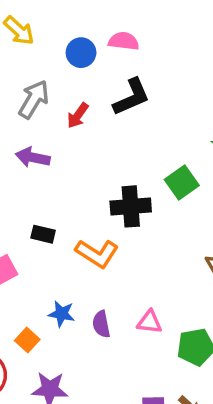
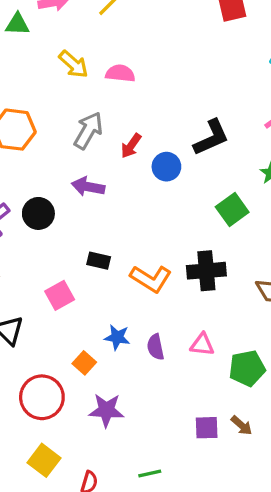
pink semicircle: (124, 41) -> (120, 73), moved
blue circle: (81, 53) -> (166, 167), moved
black L-shape: (132, 97) -> (211, 138), moved
black cross: (131, 206) -> (206, 271), moved

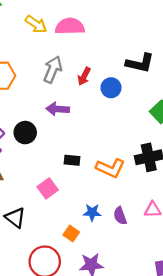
pink semicircle: (120, 73) -> (70, 26), size x1.4
black L-shape: (211, 138) -> (140, 63), turned 44

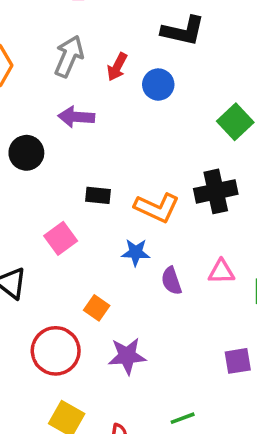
black L-shape: (140, 63) -> (183, 31), moved
blue star: (92, 212) -> (136, 252), moved

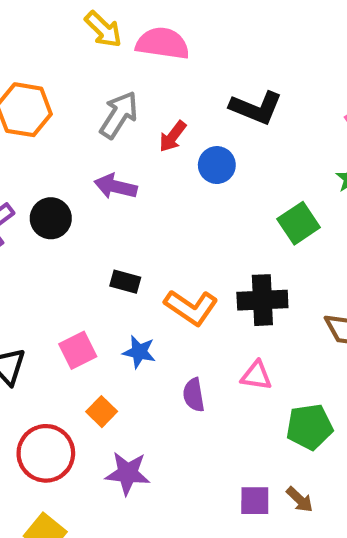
pink square: (61, 238) -> (78, 350), moved
blue star: (136, 252) -> (139, 352), moved
pink triangle: (221, 272) -> (256, 376), moved

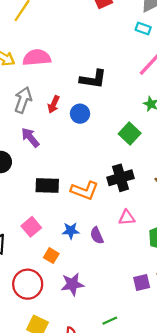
purple arrow: (116, 186) -> (30, 137), turned 50
black rectangle: (125, 282) -> (47, 185), size x1.5
blue star: (139, 352) -> (71, 231), moved

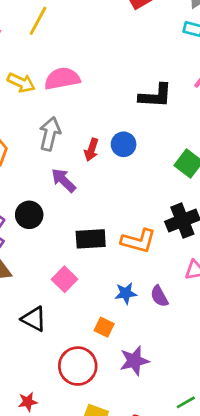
black L-shape: (93, 79) -> (156, 96), moved
red arrow: (54, 104) -> (91, 150), moved
pink square: (31, 227) -> (64, 279), moved

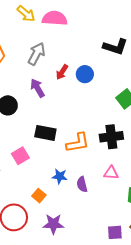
orange L-shape: (138, 241) -> (78, 143), turned -40

